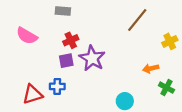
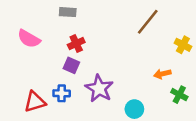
yellow cross: (170, 41) -> (183, 45), turned -35
purple star: (92, 58) -> (99, 88), moved
purple square: (66, 61) -> (71, 65), turned 35

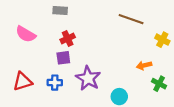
brown line: (148, 22) -> (131, 19), turned 70
purple square: (71, 65) -> (63, 58), turned -32
red triangle: (35, 102) -> (22, 82), moved

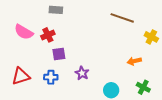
red cross: (68, 38) -> (48, 35), moved
purple star: (88, 78) -> (82, 73), size x0.6
green cross: (159, 84) -> (143, 87), moved

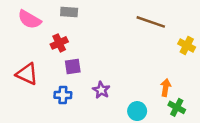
pink semicircle: (24, 32) -> (29, 19), moved
orange arrow: (134, 61) -> (166, 88), moved, turned 112
red triangle: (21, 76) -> (27, 74), moved, turned 42

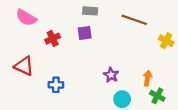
gray rectangle: (69, 12) -> (90, 11), moved
purple square: (73, 66) -> (85, 33), moved
purple star: (101, 90) -> (111, 75), moved

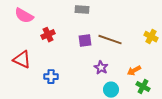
brown line: (134, 20) -> (110, 40), moved
purple square: (85, 33) -> (85, 41), moved
orange arrow: (147, 78) -> (134, 71), turned -128

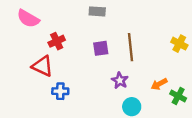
brown line: (110, 40) -> (131, 47), turned 65
red triangle: (22, 60) -> (42, 66), moved
green cross: (143, 87) -> (178, 96), moved

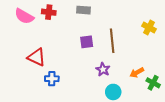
red cross: (57, 41) -> (49, 12), moved, turned 32
yellow cross: (179, 44) -> (149, 28), moved

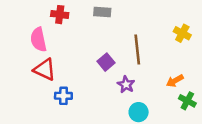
pink semicircle: (24, 16) -> (38, 40), moved, turned 48
purple square: (87, 42) -> (106, 62), moved, turned -32
orange arrow: (137, 73) -> (175, 81), moved

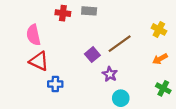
red cross: (60, 15) -> (63, 13), moved
brown line: (137, 50) -> (120, 44), turned 60
orange arrow: (175, 81) -> (160, 59), moved

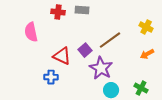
red triangle: (39, 61) -> (62, 56), moved
purple star: (110, 74) -> (101, 68), size x1.6
green cross: (163, 88) -> (141, 88), moved

